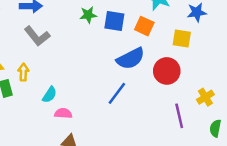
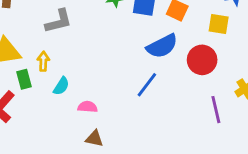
gray L-shape: (37, 36) -> (59, 21), turned -65
cyan semicircle: (50, 95) -> (61, 86), moved

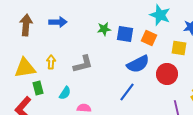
gray L-shape: (59, 21) -> (83, 64), moved
yellow arrow: (43, 61) -> (51, 62), moved

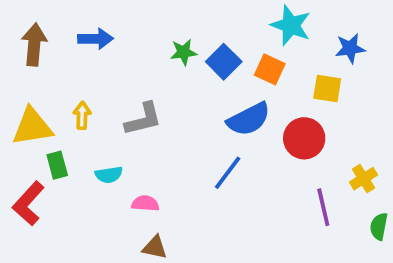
blue square: (125, 34) -> (224, 62), turned 36
cyan semicircle: (65, 93) -> (109, 175), turned 48

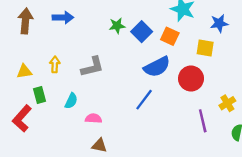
yellow triangle: (32, 127) -> (24, 71), size x0.6
cyan semicircle: (109, 175) -> (71, 101), turned -56

